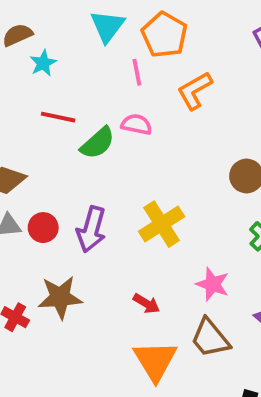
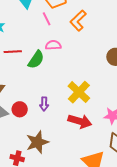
purple arrow: (91, 229) -> (44, 104), size x0.6
red arrow: (146, 304) -> (80, 121), moved, size x1.6

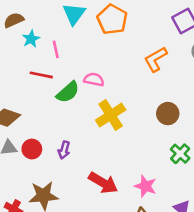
pink line: (47, 19) -> (56, 49), moved
orange L-shape: (78, 21) -> (156, 59), moved
yellow cross: (79, 92) -> (111, 115), moved

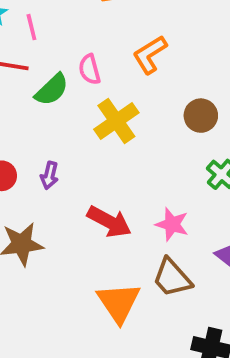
orange L-shape: (156, 59) -> (150, 55), moved
pink semicircle: (94, 79) -> (90, 69), turned -114

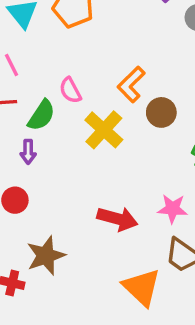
orange L-shape: (150, 55) -> (131, 84), moved
brown circle: (201, 116) -> (161, 112), moved
purple arrow: (49, 175) -> (28, 152), moved

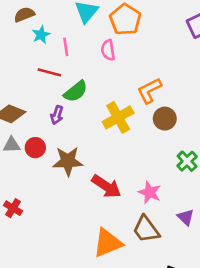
pink semicircle: (70, 90) -> (108, 50), moved
brown star: (46, 256) -> (68, 161), moved
orange triangle: (142, 287) -> (108, 243), turned 36

